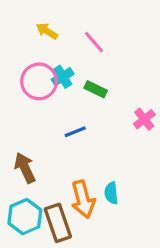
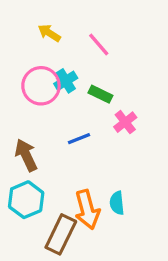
pink cross: (144, 119) -> (125, 122), moved
brown arrow: (25, 168) -> (26, 155), moved
cyan hexagon: (25, 217) -> (26, 200), moved
brown rectangle: (58, 223) -> (61, 234), turned 45

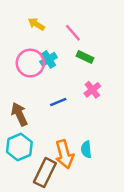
green rectangle: (100, 94) -> (85, 57), moved

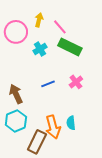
yellow arrow: (36, 24) -> (39, 20), moved, turned 72
green rectangle: (85, 57) -> (70, 47), size x1.6
pink circle: (30, 63) -> (16, 32), moved
pink cross: (92, 90) -> (76, 82), moved

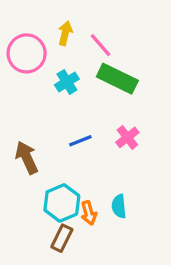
cyan hexagon: (16, 121) -> (62, 203), moved
orange arrow: (53, 127) -> (89, 213), size x0.6
brown rectangle: (37, 142) -> (62, 238), size x0.7

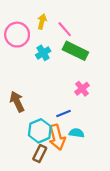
blue line: (80, 141) -> (64, 114), moved
cyan semicircle: (119, 206) -> (77, 133), turned 104
orange arrow: (89, 213) -> (57, 137), size x1.6

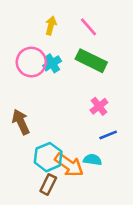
pink line: (65, 29) -> (89, 27), moved
pink circle: (17, 35) -> (31, 62), moved
blue line: (64, 114) -> (108, 135), moved
orange arrow: (57, 137) -> (69, 165), turned -40

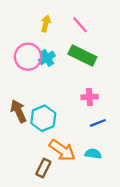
pink cross: (99, 106) -> (90, 97), turned 35
cyan hexagon: (48, 157) -> (43, 118), moved
cyan semicircle: (92, 160) -> (93, 154), moved

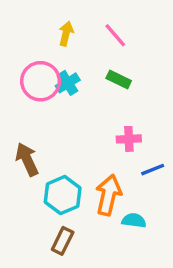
green rectangle: (82, 56) -> (119, 80), size x0.6
cyan hexagon: (43, 118) -> (63, 195), moved
blue line: (98, 123) -> (153, 170), moved
orange arrow: (62, 150) -> (108, 195), moved, turned -112

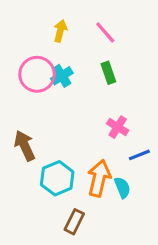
green rectangle: (119, 80) -> (108, 73), turned 45
pink cross: (129, 139) -> (118, 127), turned 35
cyan semicircle: (134, 220) -> (122, 188), moved, turned 60
brown rectangle: (63, 241) -> (74, 222), moved

